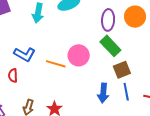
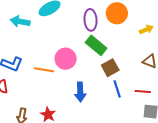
cyan arrow: (38, 13) -> (20, 21), turned 96
blue arrow: (103, 93) -> (80, 92), moved

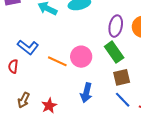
blue line: (117, 89) -> (123, 100), turned -42

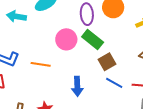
pink circle: (81, 57) -> (66, 39), moved

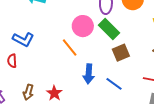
orange line: (41, 64) -> (70, 48), moved, turned 36
blue line: (114, 83) -> (114, 84), moved

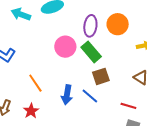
orange line: (70, 48) -> (35, 83), moved
blue line: (114, 84) -> (90, 96), moved

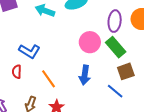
orange line: (35, 83) -> (49, 79), moved
blue arrow: (67, 95) -> (85, 75), moved

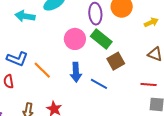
orange line: (49, 79) -> (42, 70), moved
blue line: (115, 91) -> (99, 84), moved

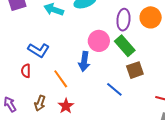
orange line: (42, 70) -> (61, 79), moved
blue arrow: (76, 72) -> (84, 62), moved

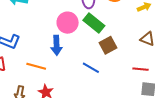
orange line: (61, 79) -> (36, 66), turned -30

